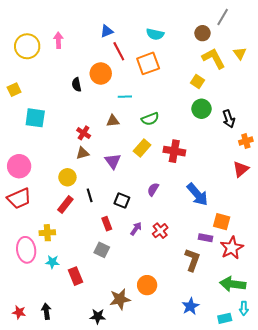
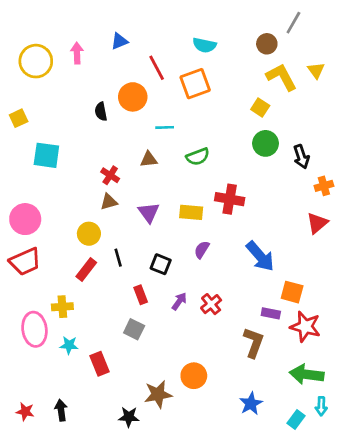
blue triangle: (107, 31) -> (119, 41), moved
yellow rectangle: (142, 148) -> (191, 212), moved, turned 54
red star: (232, 248) -> (305, 327), turned -30
cyan rectangle: (225, 318) -> (296, 420), turned -40

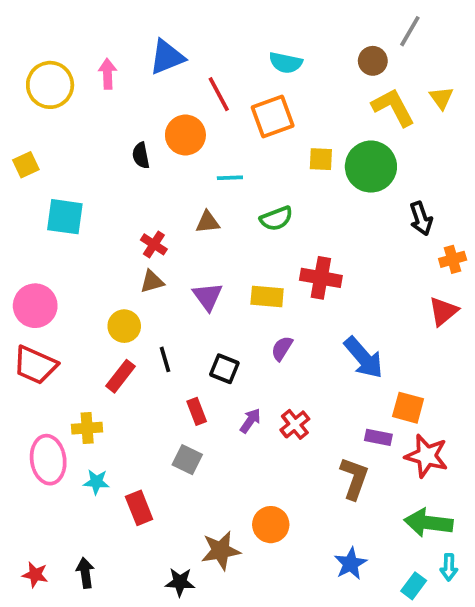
blue triangle: (119, 41) -> (167, 57), size x1.5
yellow square: (260, 108) -> (321, 159), moved, turned -30
green circle: (266, 143) -> (371, 167), moved, size x1.4
red trapezoid: (25, 262) -> (35, 365), turned 48

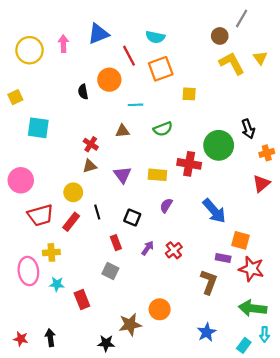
cyan semicircle: (286, 63) -> (155, 37), moved
green circle: (371, 167) -> (219, 145), moved
red trapezoid: (35, 365) -> (40, 215), moved, turned -40

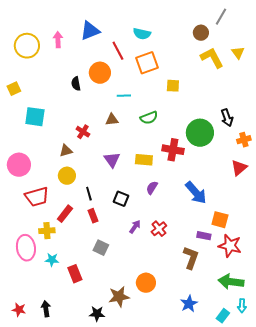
brown triangle: (90, 166) -> (66, 151), moved
red rectangle: (71, 222) -> (65, 214), moved
red rectangle: (116, 243) -> (93, 216), moved

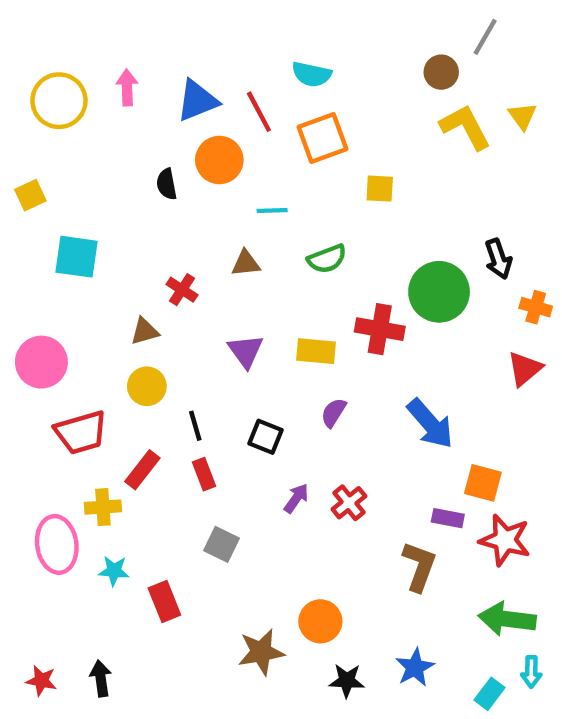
blue triangle: (90, 31) -> (197, 101), moved
orange cross: (244, 140) -> (536, 307), turned 32
black star: (97, 314) -> (347, 681), moved

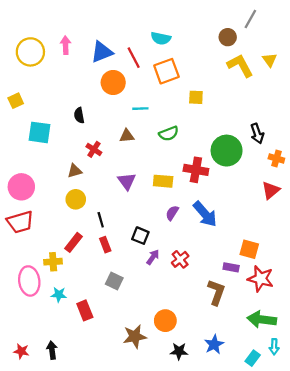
black semicircle: (167, 184) -> (79, 115), moved
blue arrow: (430, 424) -> (205, 214), moved
red trapezoid: (81, 432) -> (20, 222), moved
black square: (265, 437) -> (140, 236), moved

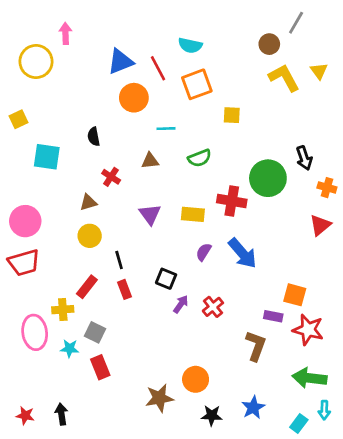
pink arrow: (66, 45) -> (65, 33), moved
gray square: (114, 281) -> (95, 332), moved

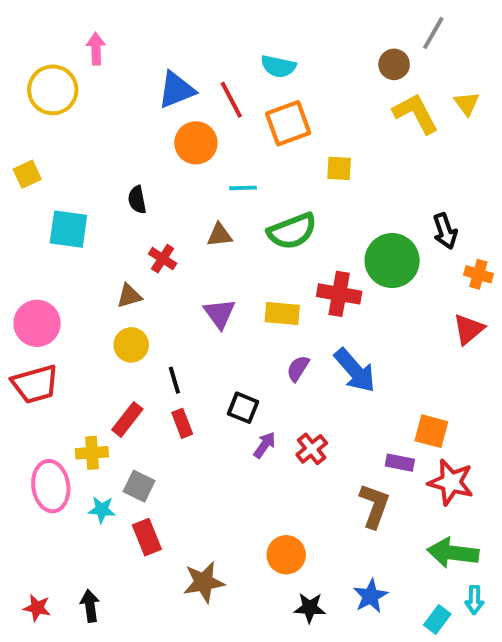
green semicircle: (200, 158) -> (292, 231), size x1.4
brown star: (159, 398) -> (204, 582), moved

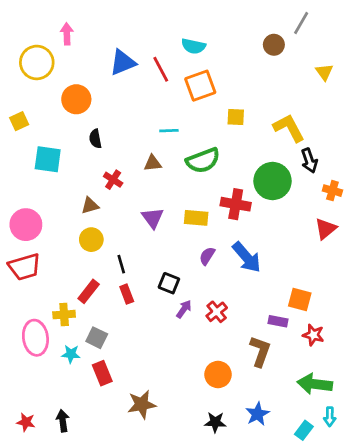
yellow L-shape: (416, 113) -> (289, 128), moved
orange circle: (196, 143) -> (76, 99), moved
red star: (451, 482) -> (313, 335), size x0.7
orange circle: (286, 555) -> (218, 374), moved

